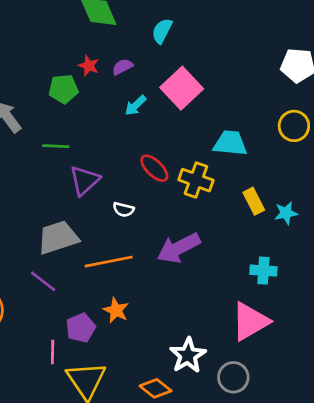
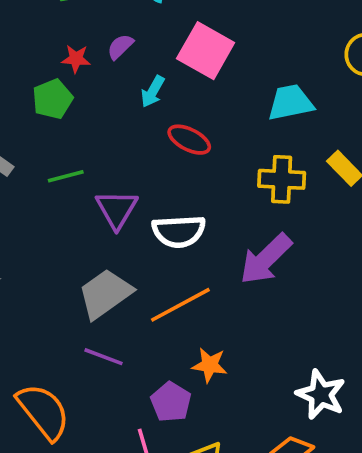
red ellipse: (154, 168) -> (189, 140), moved
yellow cross: (196, 180) -> (282, 179), moved
white semicircle: (123, 210) -> (179, 231), size x1.8

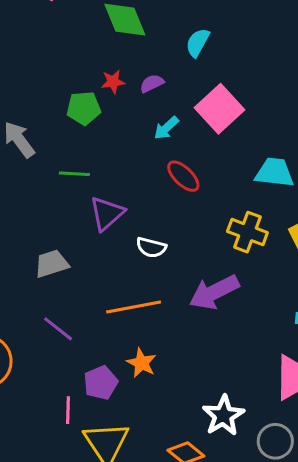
red star: (76, 59) -> (113, 82), turned -30
white semicircle: (179, 231) -> (151, 247), size x0.7
gray trapezoid: (105, 294) -> (52, 264), moved, size x0.7

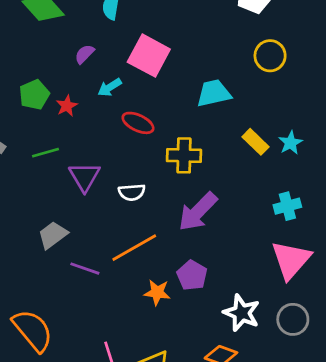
red star: (113, 82) -> (67, 106), moved
cyan arrow: (166, 128) -> (110, 87), turned 30
yellow cross: (247, 232) -> (184, 155), moved
purple line: (58, 329) -> (85, 269), moved
purple pentagon: (101, 383) -> (192, 275), moved

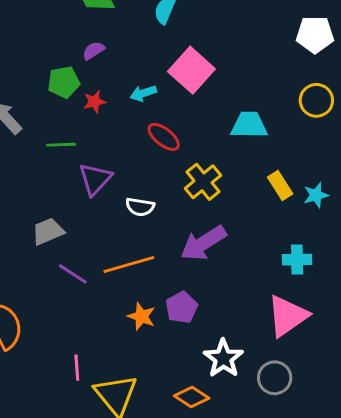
purple semicircle: (84, 54) -> (93, 51), moved
yellow cross: (184, 155) -> (203, 182), turned 36

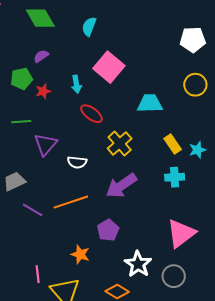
cyan arrow: (143, 93) -> (76, 84), turned -78
cyan cross: (297, 260) -> (175, 177), moved
orange star: (142, 316) -> (80, 254), moved

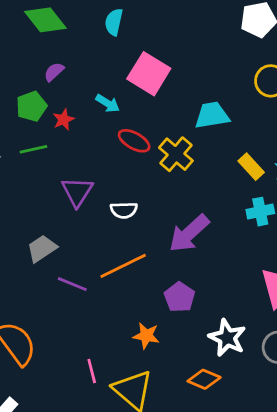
cyan arrow: (76, 84) -> (108, 103), turned -42
green line: (21, 122) -> (33, 149), moved
yellow cross: (120, 143) -> (176, 154), moved

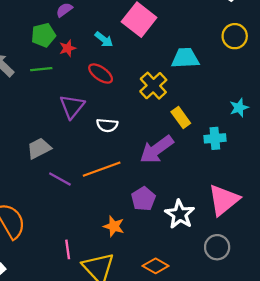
red ellipse: (134, 141) -> (101, 74), moved
yellow rectangle: (251, 167) -> (181, 117), moved
white star: (227, 338) -> (180, 214), moved

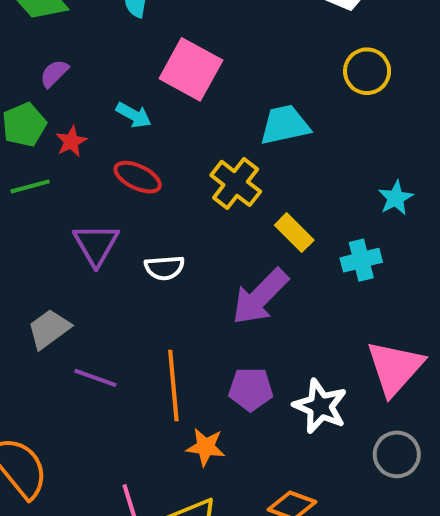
orange line: (102, 169) -> (173, 386), moved, turned -66
purple pentagon: (143, 199) -> (251, 389), turned -30

